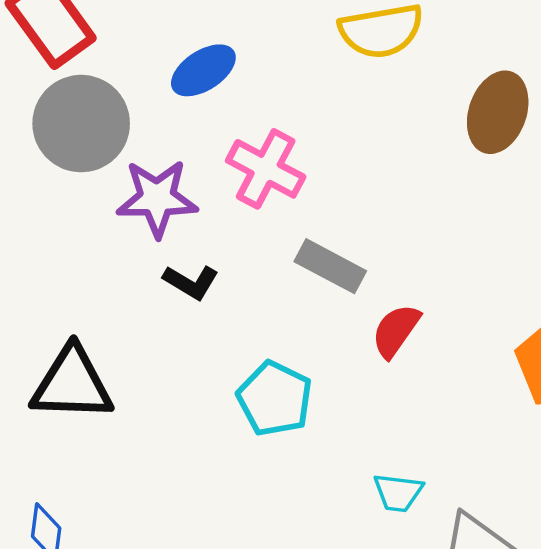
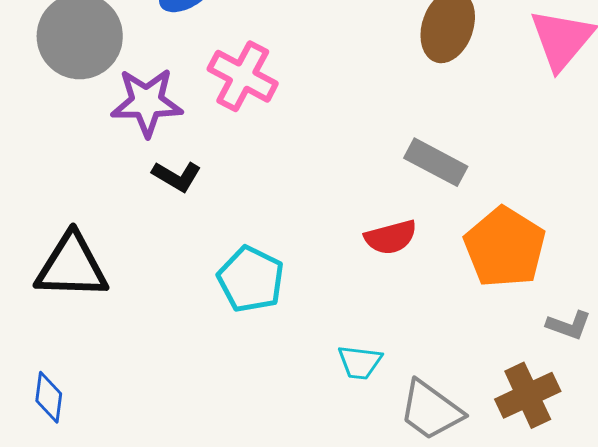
gray rectangle: (330, 266) -> (436, 162), moved
red semicircle: (396, 331) -> (391, 237), moved, turned -140

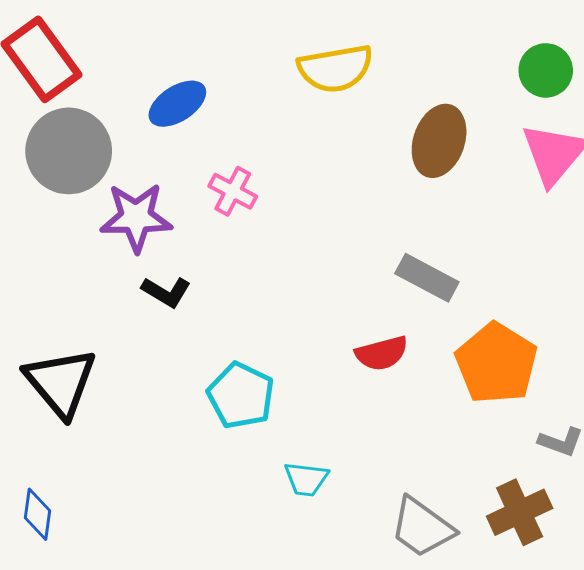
pink cross: (243, 76) -> (233, 191), size x0.7
black triangle: (72, 266) -> (61, 382), turned 48
cyan trapezoid: (360, 362) -> (306, 479), moved

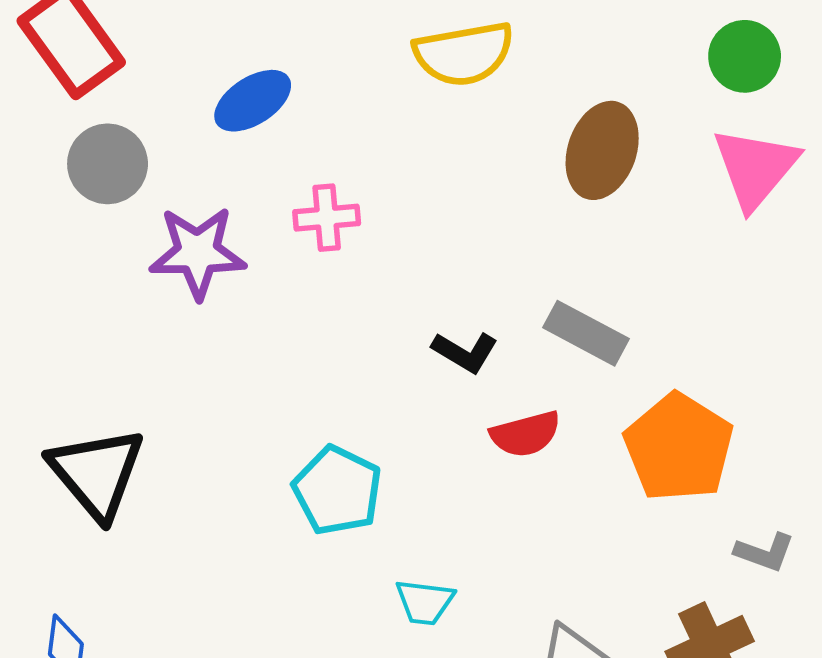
gray circle: (69, 151) -> (108, 164), size x0.7
pink cross: (233, 191) -> (327, 218), turned -33
black L-shape: (166, 292) -> (465, 352), moved

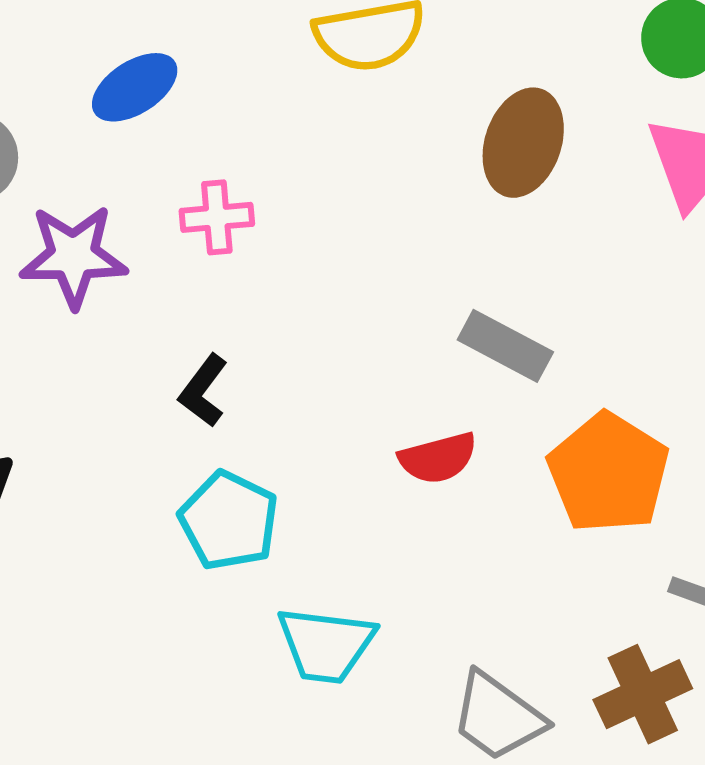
black L-shape: (465, 352) -> (203, 391), moved, turned 96
cyan trapezoid: (425, 602) -> (326, 645), size x1.5

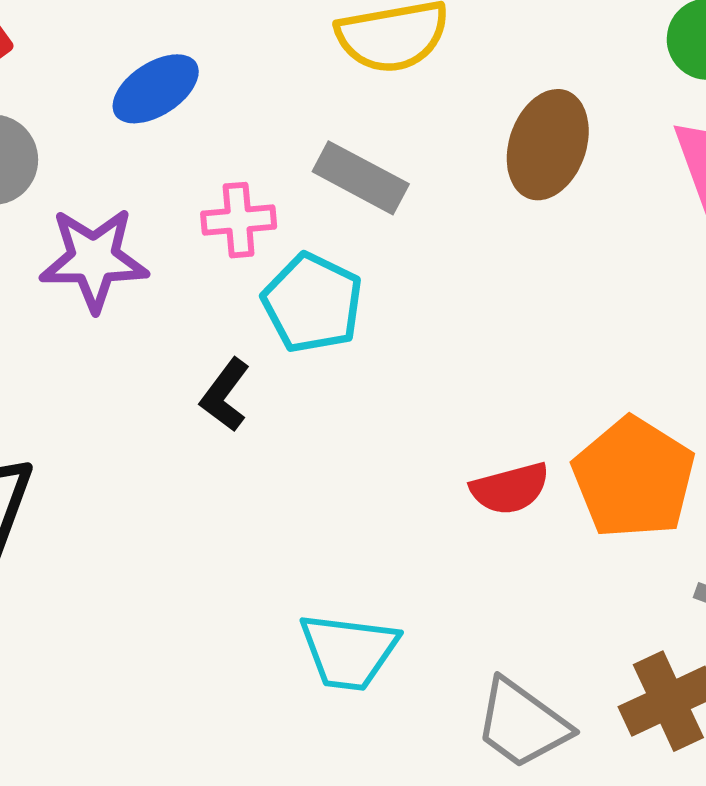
gray rectangle: (505, 346) -> (361, 178), moved
red semicircle: (438, 458) -> (510, 488), moved
cyan pentagon: (229, 521) -> (312, 303), moved

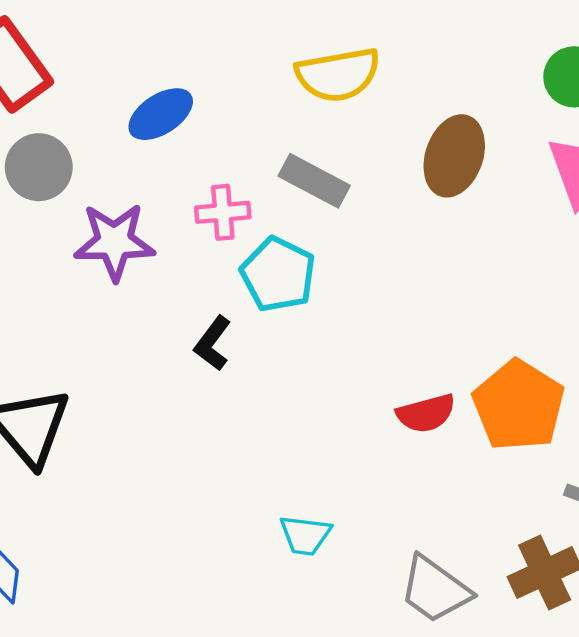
cyan trapezoid: (349, 651) -> (305, 535), size x0.7

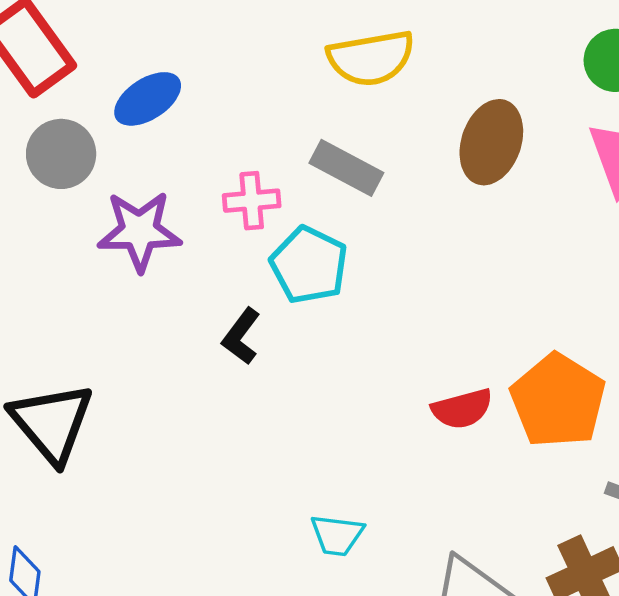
blue ellipse: (161, 114) -> (148, 99), moved

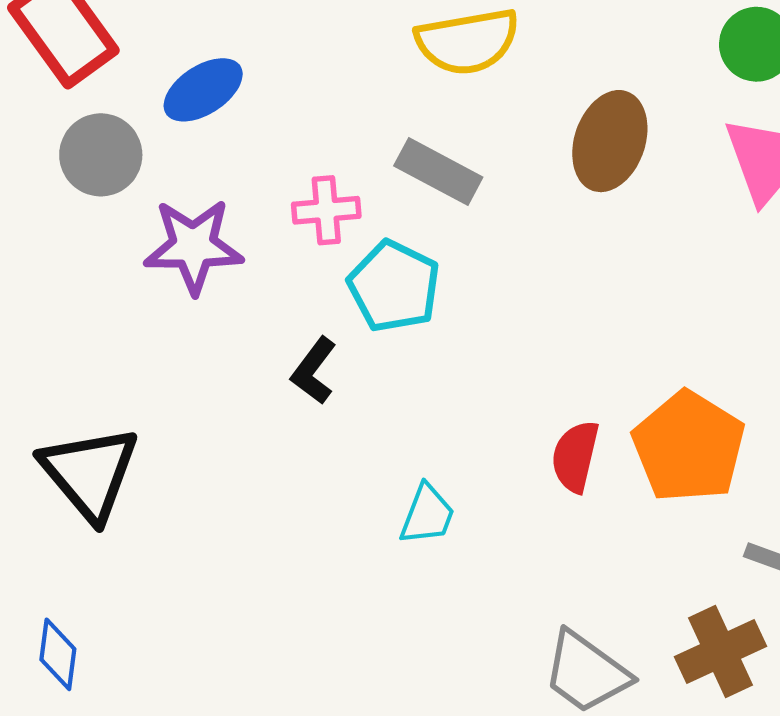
red semicircle: (462, 409) -> (575, 456), turned 118
cyan trapezoid: (337, 535) -> (427, 515), moved, turned -76

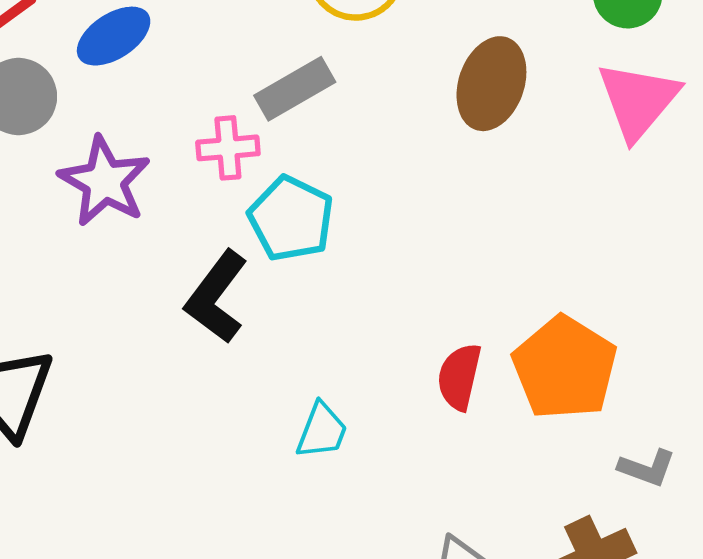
gray rectangle: (438, 171) -> (295, 89), moved, turned -58
purple star: (193, 246) -> (105, 181), turned 30
black L-shape: (314, 371) -> (216, 297), size x1.5

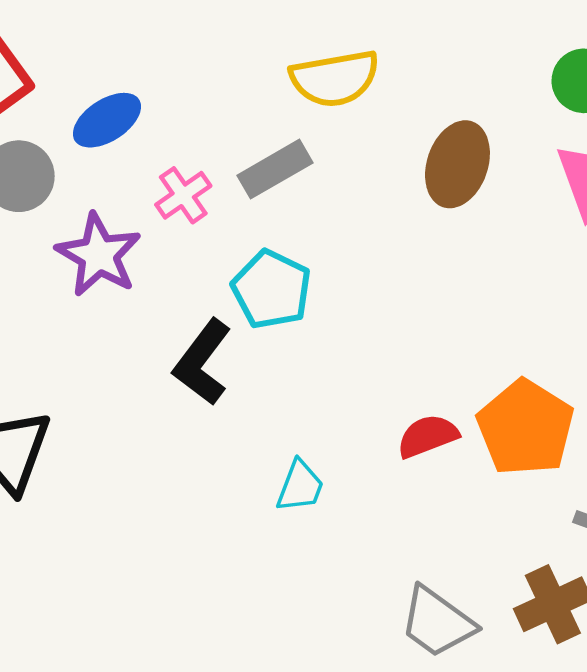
pink cross: (228, 148) -> (183, 195), moved, turned -30
red semicircle: (459, 377) -> (428, 436), turned 56

